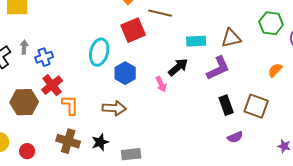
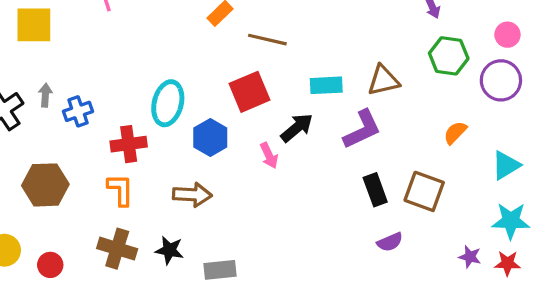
red square: (133, 30) -> (249, 92), moved
red cross: (52, 85) -> (129, 144), moved, turned 30
black star: (100, 142) -> (169, 250), turned 30

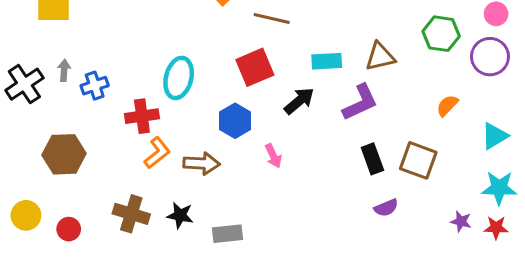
blue hexagon: (210, 138) -> (235, 121), moved
pink arrow: (269, 155) -> (273, 156), moved
orange L-shape: (120, 190) -> (157, 153), moved, turned 52

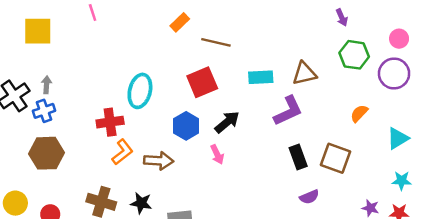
blue cross: (95, 86) -> (44, 111), moved
black arrow: (299, 101) -> (227, 122), moved
cyan star: (499, 188) -> (402, 181), size x0.7

